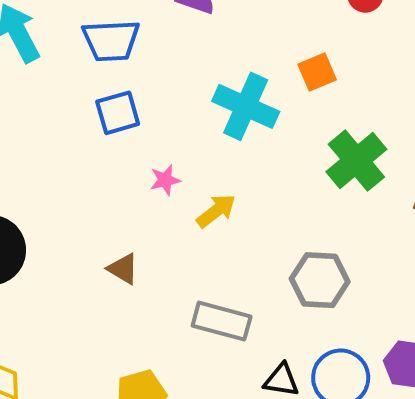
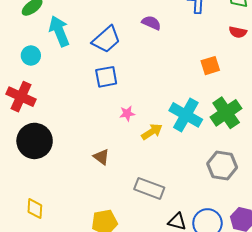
blue trapezoid: (111, 40) -> (106, 39), turned -44
cyan cross: (246, 106) -> (186, 115), moved
gray hexagon: (320, 280) -> (222, 166), moved

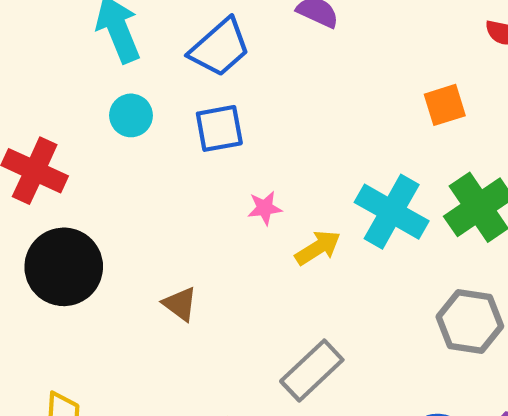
cyan circle: (31, 56) -> (131, 115), moved
brown triangle: (101, 157) -> (180, 304), moved
gray rectangle: (149, 188) -> (312, 371), turned -64

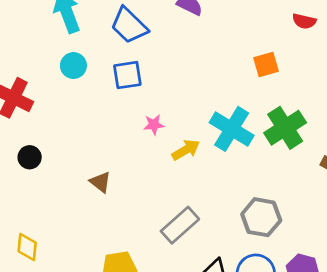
blue trapezoid: (220, 48) -> (129, 25), turned 84
black circle: (64, 267) -> (30, 157), size x0.5
gray hexagon: (470, 322) -> (261, 217), moved

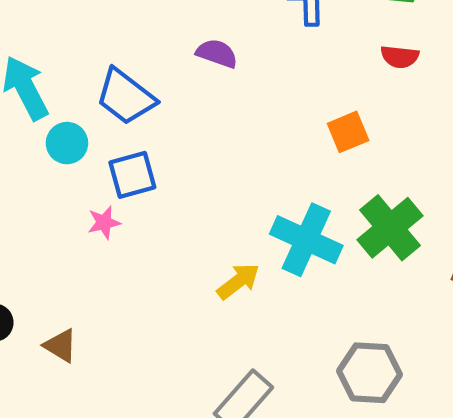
cyan circle: (73, 66) -> (67, 143), moved
pink star: (154, 125) -> (104, 223), moved
brown triangle: (100, 182) -> (60, 346), moved

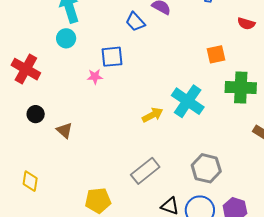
blue trapezoid: (126, 97) -> (135, 22), moved, size x0.7
cyan circle: (67, 143) -> (66, 38), moved
green cross: (390, 228) -> (241, 88), moved, turned 32

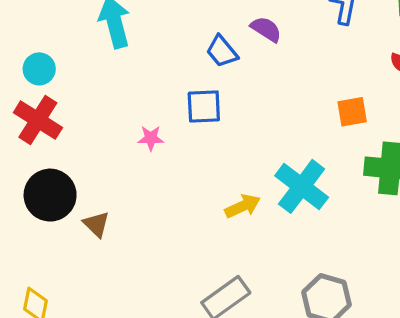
cyan circle: (66, 38) -> (39, 69), moved
blue square: (112, 57) -> (204, 106), moved
black circle: (36, 114) -> (50, 195), size x1.8

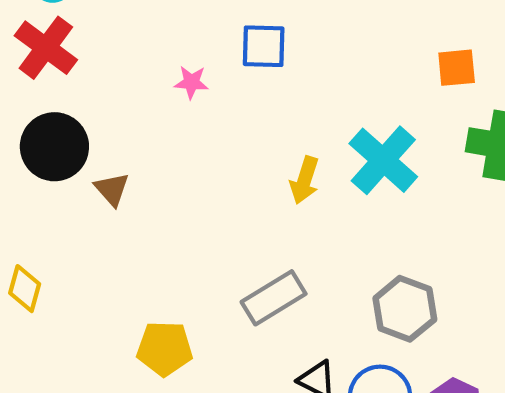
yellow arrow: (243, 206) -> (305, 180), turned 128

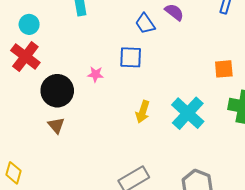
black circle: (54, 147) -> (57, 91), moved
yellow arrow: (305, 180) -> (143, 112), moved

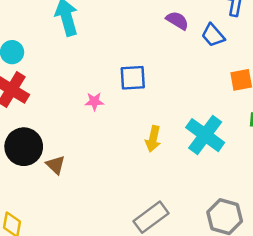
blue trapezoid: (145, 24) -> (213, 35), moved
black circle: (57, 91) -> (24, 147), moved

